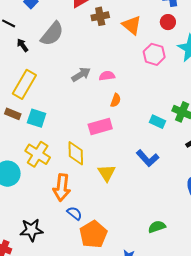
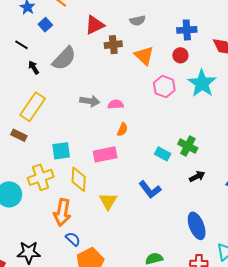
gray arrow: (81, 74) -> (90, 101), turned 36
cyan square: (37, 118) -> (61, 151), moved, turned -30
yellow cross: (38, 154) -> (41, 177), turned 35

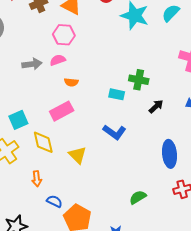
pink hexagon: (164, 87) -> (64, 35), moved
orange semicircle: (122, 129) -> (71, 82), turned 88
orange arrow: (62, 212) -> (37, 179), size x0.6
blue ellipse: (197, 226) -> (170, 154), turned 32

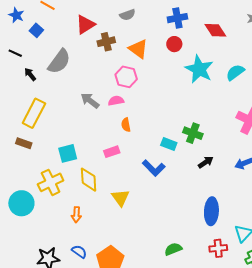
gray arrow: (32, 64) -> (90, 101), turned -144
orange semicircle: (71, 82) -> (126, 125), turned 64
pink rectangle: (62, 111) -> (112, 152), size x0.7
blue L-shape: (114, 132) -> (154, 168), moved
blue semicircle: (54, 201) -> (79, 252), moved

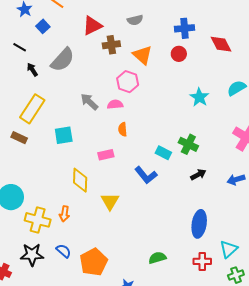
cyan star: (199, 69) -> (199, 97), moved, size x0.7
cyan square: (68, 153) -> (64, 135), moved
yellow cross: (51, 182) -> (38, 220), moved, turned 35

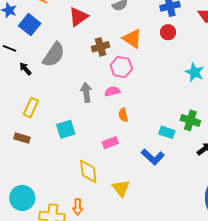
blue square: (43, 26) -> (30, 25), size x1.5
brown cross: (111, 45) -> (101, 47), moved
gray arrow: (89, 102) -> (86, 92), turned 48
yellow rectangle: (32, 109) -> (31, 108), size x0.7

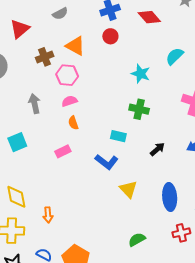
pink semicircle: (112, 91) -> (69, 101), moved
green cross: (190, 120) -> (139, 109), moved
yellow diamond: (88, 171) -> (16, 197), moved
yellow triangle: (121, 188) -> (128, 189), moved
orange arrow: (78, 207) -> (48, 215), moved

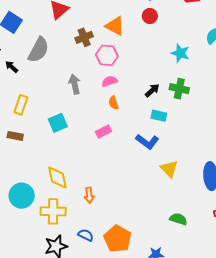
black arrow: (157, 149) -> (152, 90), moved
green semicircle: (137, 240) -> (178, 219), turned 48

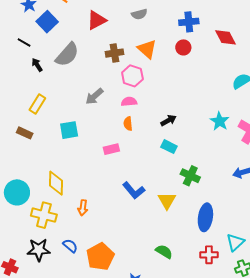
cyan star: (180, 53) -> (220, 121), moved
gray arrow: (75, 84) -> (94, 96), turned -132
green cross: (179, 89) -> (190, 176), moved
blue L-shape: (147, 142) -> (134, 190), moved

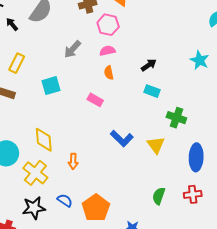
pink rectangle: (111, 149) -> (95, 100), turned 49
yellow cross: (44, 215) -> (35, 173), turned 30
green semicircle: (164, 252) -> (159, 196), turned -96
red cross: (209, 255) -> (193, 194), moved

